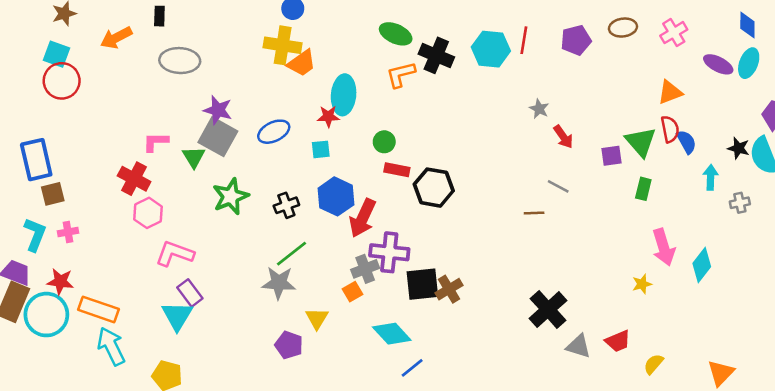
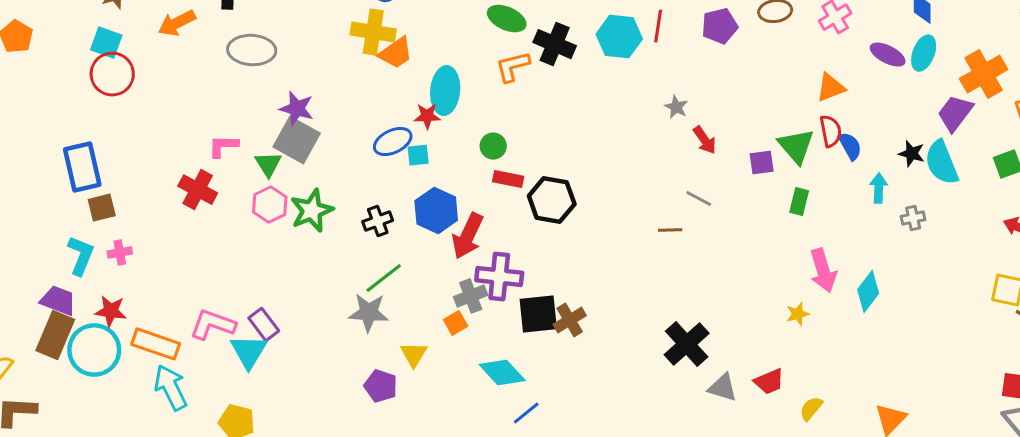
blue ellipse: (274, 132) -> (393, 142), moved
pink hexagon: (148, 213) -> (270, 205), moved
pink L-shape: (175, 254) -> (213, 324), moved

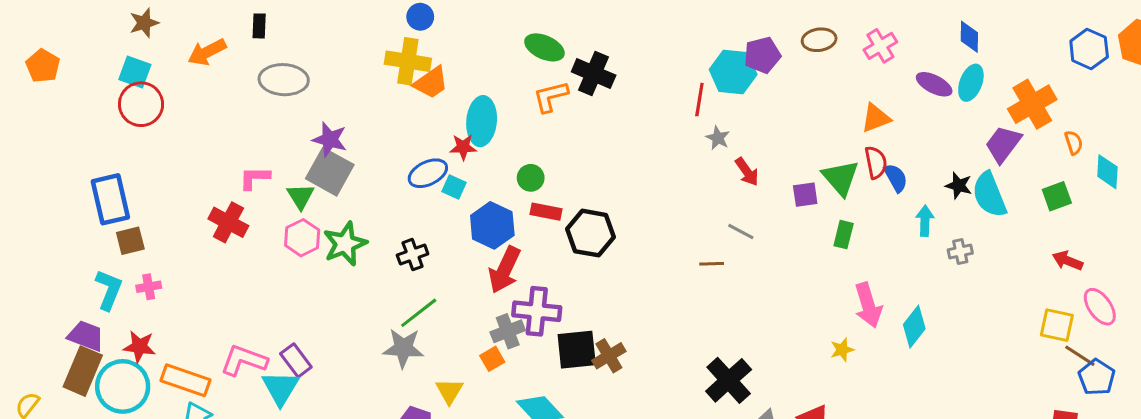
red line: (658, 26) -> (699, 100), moved
cyan hexagon: (619, 37) -> (733, 72), moved
cyan square: (418, 155) -> (454, 187), turned 30
blue hexagon: (436, 211) -> (492, 225), moved

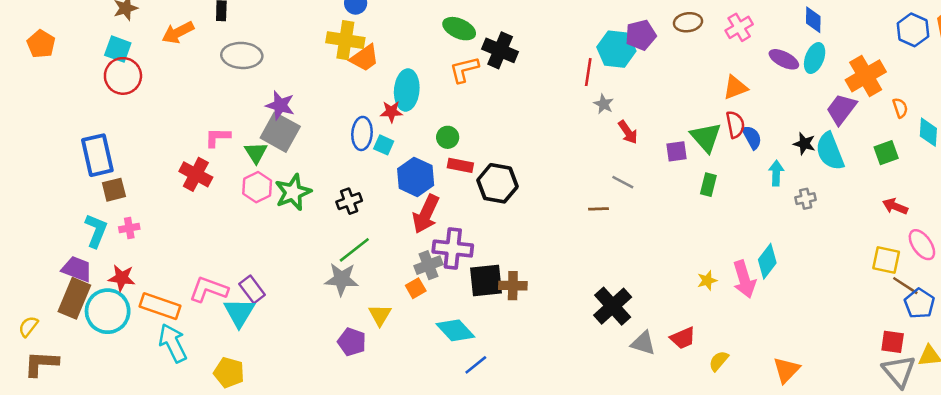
blue ellipse: (428, 173) -> (362, 133), turned -60
pink arrow: (868, 305) -> (744, 279), moved
brown cross: (609, 356) -> (513, 286), turned 32

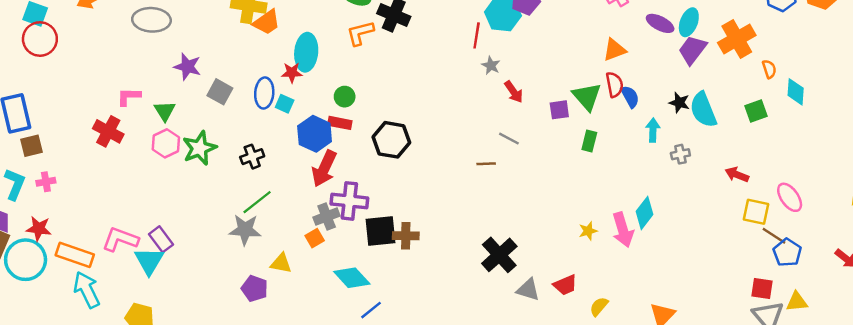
purple trapezoid: (841, 109) -> (692, 50), moved
gray square: (280, 132) -> (220, 92), moved, size x0.7
red rectangle: (460, 165) -> (340, 123), moved
red arrow: (895, 206) -> (737, 175), moved
yellow triangle: (380, 315) -> (281, 263), turned -50

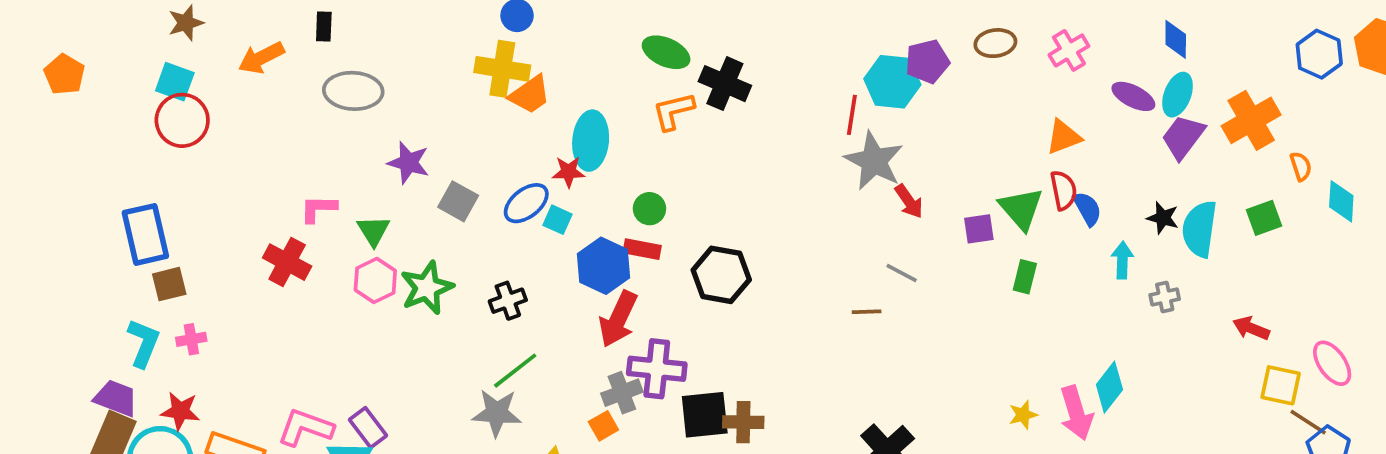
gray star: (491, 65) -> (874, 161), size x2.0
blue ellipse: (264, 93) -> (526, 203), turned 48
cyan semicircle: (703, 110) -> (1200, 229), turned 30
green square: (756, 111) -> (1264, 218), moved

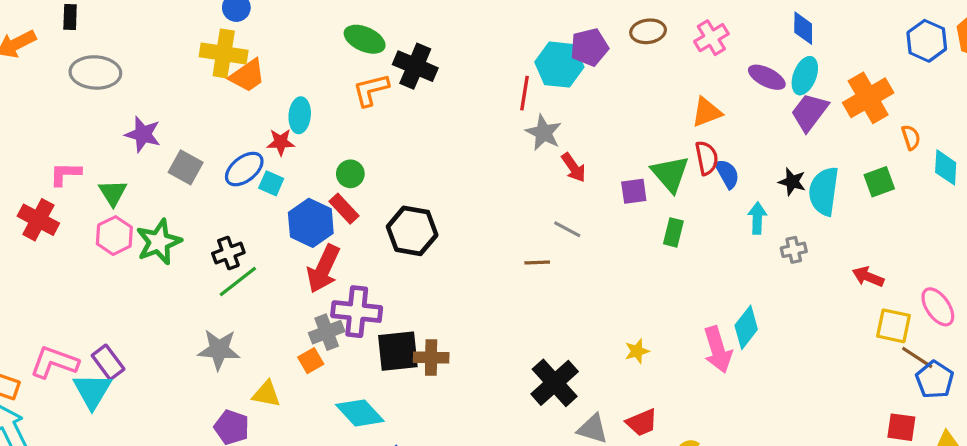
cyan ellipse: (591, 141) -> (300, 115), size x0.7
gray star: (874, 161) -> (544, 133), size x0.7
red rectangle: (642, 249) -> (344, 209), turned 36
green line: (515, 371) -> (238, 281), moved
yellow star: (1023, 415) -> (637, 351), moved

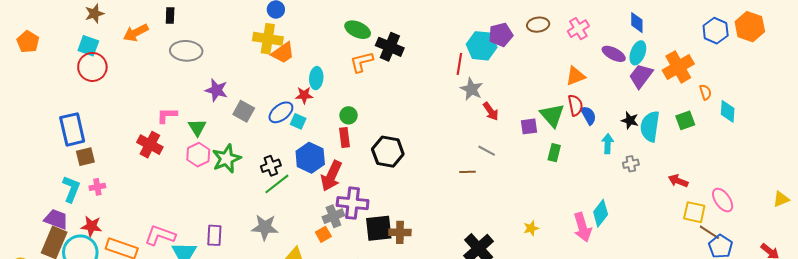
red rectangle: (344, 209) -> (344, 138), turned 36
blue hexagon: (311, 223) -> (310, 158), moved
purple rectangle: (108, 362) -> (214, 235), moved, turned 40

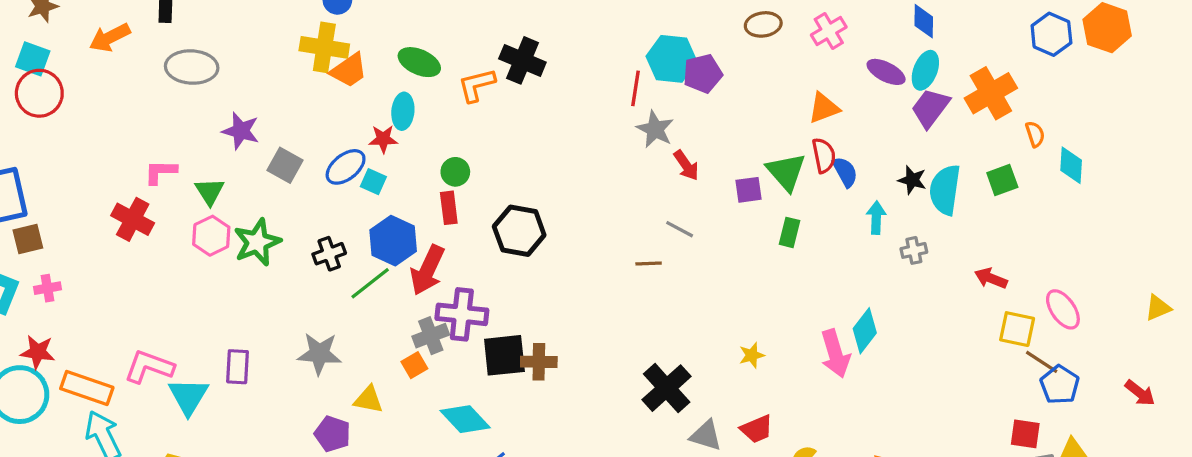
green ellipse: (358, 30) -> (419, 62), moved
purple pentagon: (501, 35) -> (703, 74), moved
green line: (277, 184) -> (370, 283), moved

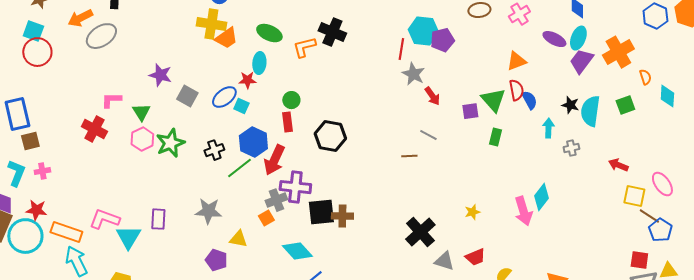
gray ellipse: (192, 67) -> (101, 36), moved, turned -36

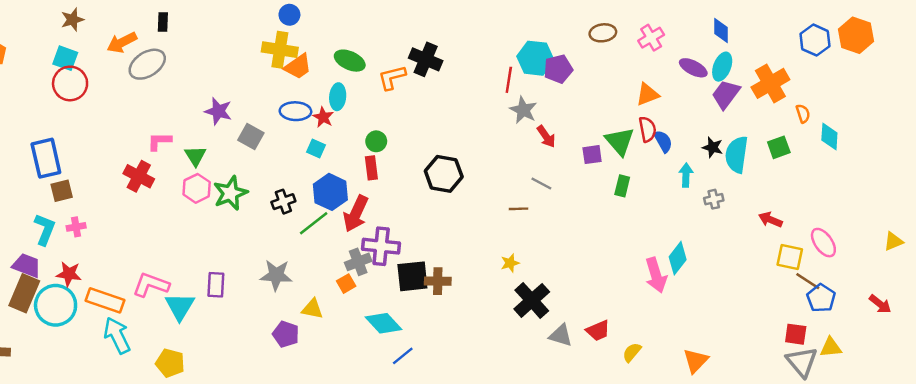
red star: (247, 80) -> (323, 117), turned 30
blue ellipse: (224, 97) -> (295, 111), moved, turned 40
black hexagon: (330, 136) -> (444, 174), moved
yellow star: (472, 212) -> (510, 263), moved

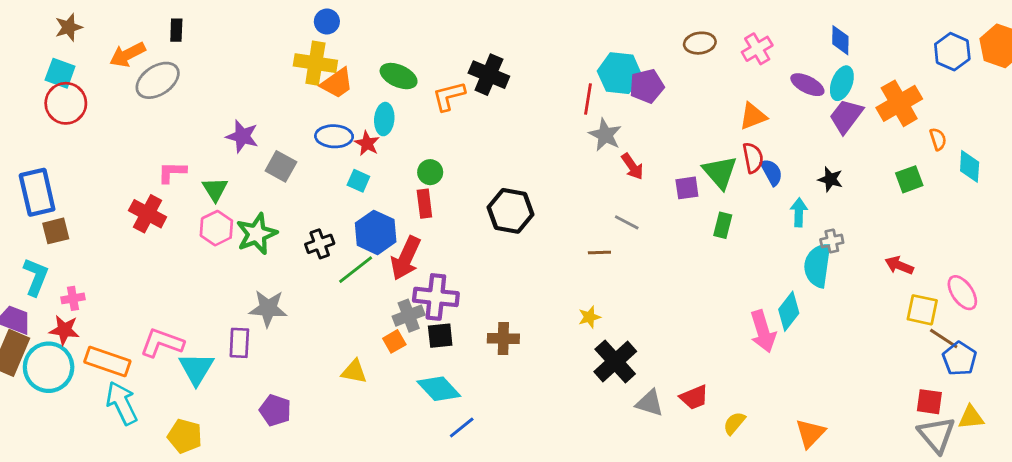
cyan semicircle: (737, 155) -> (817, 265), moved
pink cross: (76, 227) -> (73, 298), moved
gray star: (276, 275) -> (268, 308), moved
black square: (412, 276) -> (440, 336), moved, size x0.7
purple pentagon: (286, 334) -> (275, 410), moved

